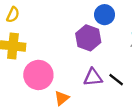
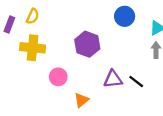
purple hexagon: (88, 38) -> (87, 44), moved
pink circle: (38, 75) -> (58, 77), size x0.6

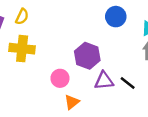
purple hexagon: (87, 44) -> (87, 56), moved
pink circle: (58, 77) -> (60, 78), moved

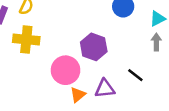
pink circle: (60, 78) -> (66, 70), size x1.5
purple triangle: (104, 81) -> (105, 89), moved

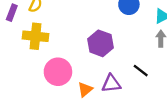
pink circle: (66, 70) -> (58, 72), moved

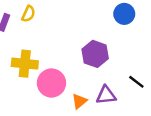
yellow cross: (35, 36) -> (25, 64), moved

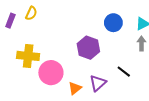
blue circle: (124, 14) -> (113, 23), moved
purple triangle: (106, 95) -> (98, 83), turned -36

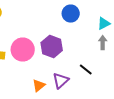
blue circle: (113, 23) -> (71, 14), moved
pink circle: (51, 73) -> (23, 50), moved

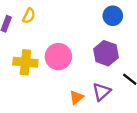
purple hexagon: (52, 46) -> (106, 53), moved

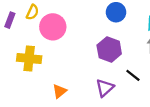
pink circle: (58, 57) -> (53, 27), moved
orange triangle: (76, 97) -> (60, 91), moved

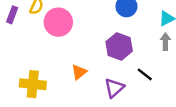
yellow cross: (29, 58) -> (33, 84), moved
orange triangle: (60, 91) -> (79, 72), moved

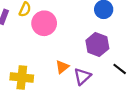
purple triangle: (114, 88) -> (82, 76), moved

